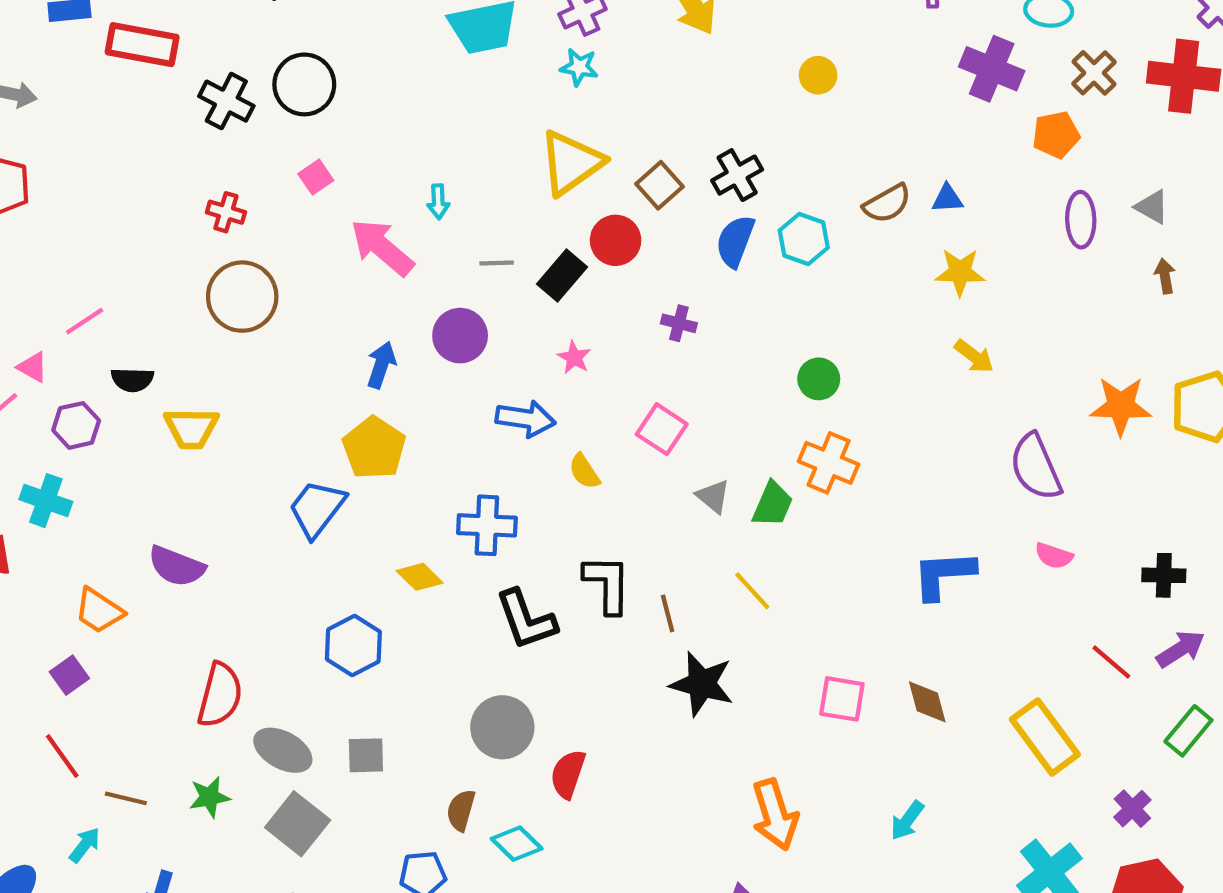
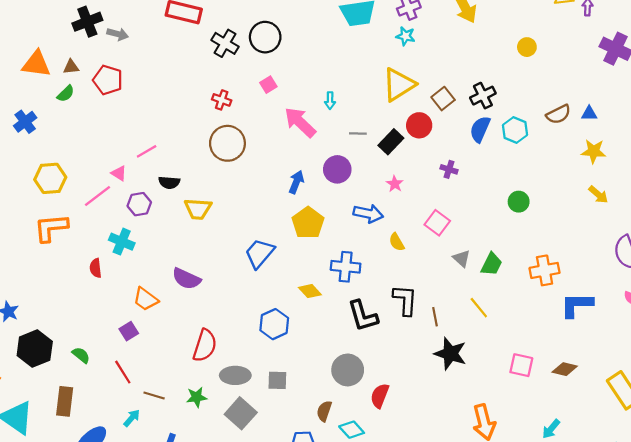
yellow pentagon: (374, 448) -> (308, 223), moved
orange cross: (829, 463) -> (545, 270), moved, turned -36
brown diamond: (927, 702) -> (565, 369), turned -65
gray ellipse: (283, 750) -> (235, 375), turned -32

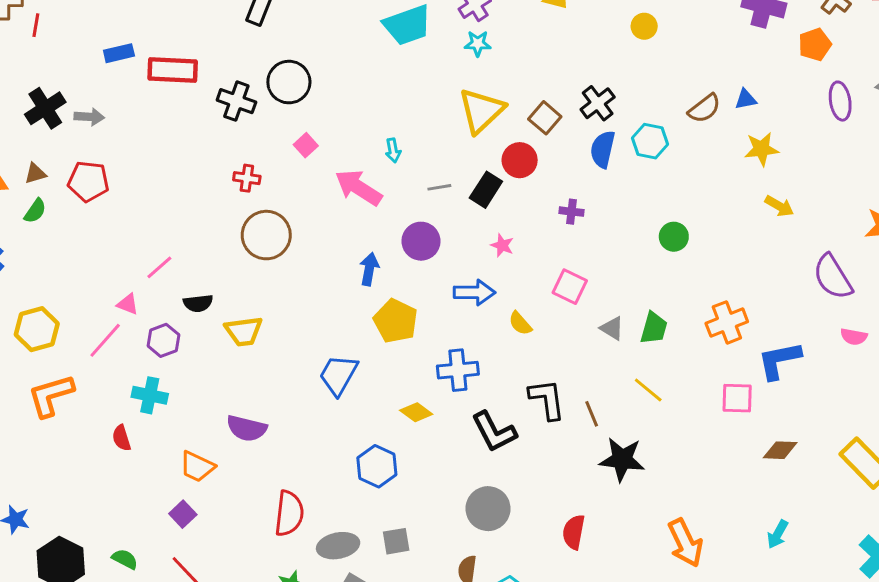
pink square: (521, 365) -> (737, 398), moved
red semicircle: (380, 396) -> (574, 532), moved

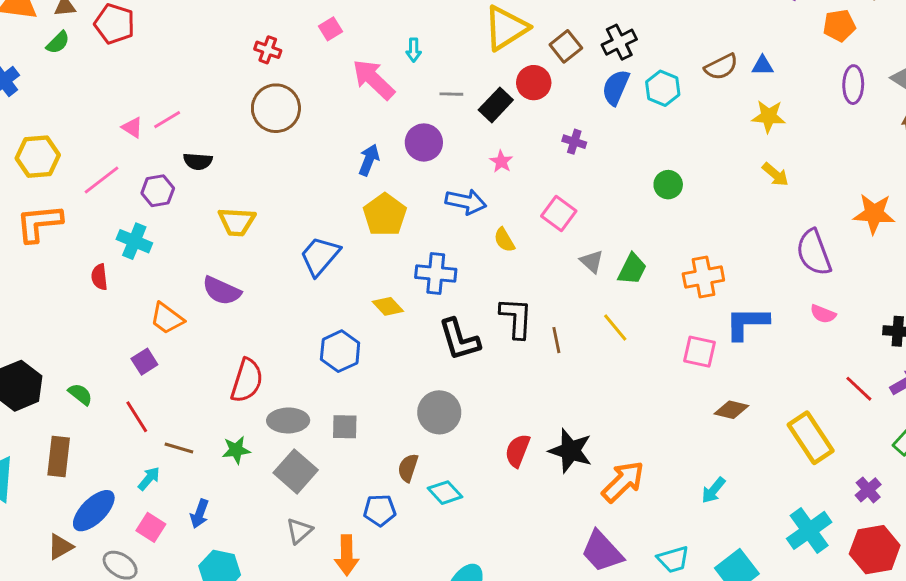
pink triangle: (128, 304) -> (132, 127), moved
yellow trapezoid: (244, 331) -> (237, 222), moved
black star: (622, 459) -> (571, 451), moved
orange arrow: (685, 543) -> (623, 482), turned -120

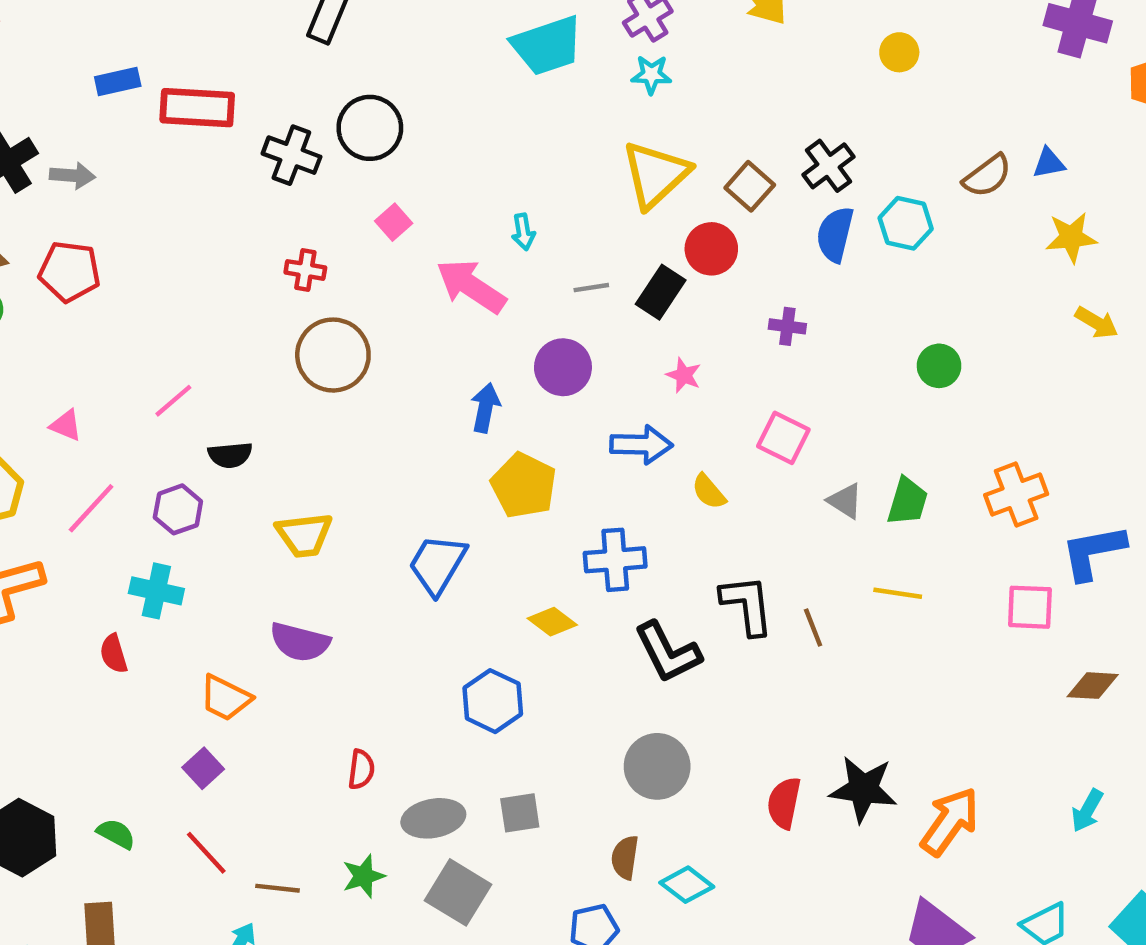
pink triangle: (132, 127) -> (66, 425), moved
yellow line: (615, 328) -> (898, 593), turned -32
red semicircle: (247, 380) -> (361, 769), size x0.6

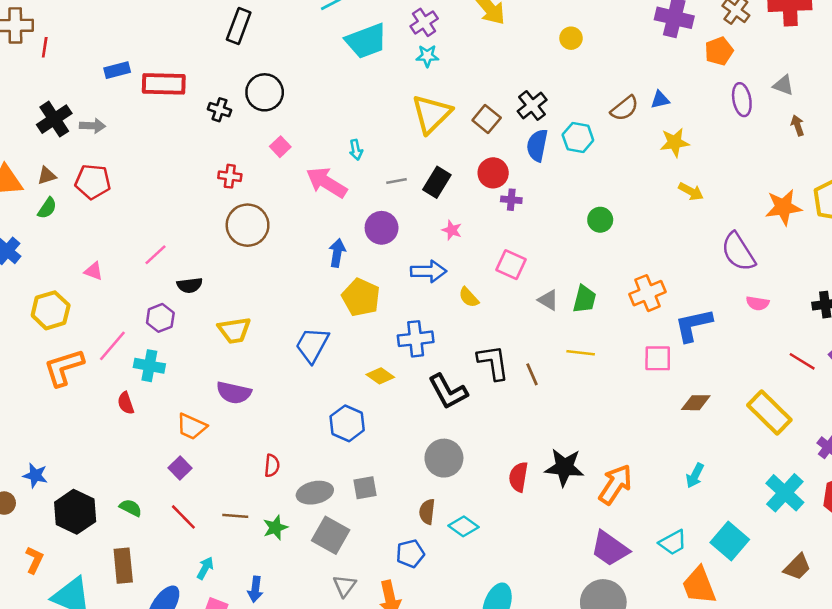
black cross: (291, 155) -> (220, 110), size x0.7
red circle: (711, 249) -> (493, 173), moved
pink line: (91, 508) -> (112, 346), moved
brown line: (277, 888) -> (235, 516), moved

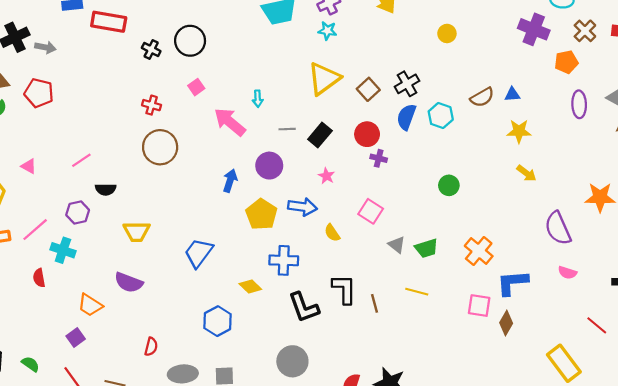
orange cross: (647, 293) -> (479, 251), turned -36
yellow pentagon: (361, 297) -> (261, 214), moved
green trapezoid: (584, 299) -> (426, 248), turned 50
brown diamond: (696, 403) -> (506, 323), moved, turned -70

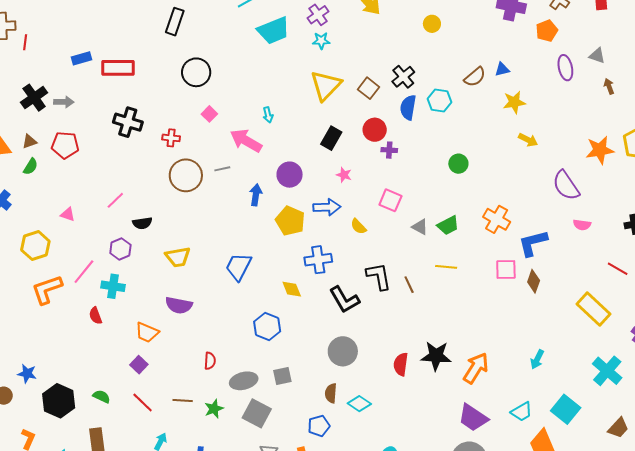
black cross: (151, 49) -> (128, 122), moved, size x1.6
gray line: (287, 129) -> (222, 169), moved
yellow diamond: (250, 286) -> (292, 289), turned 35

